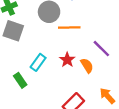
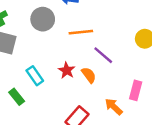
orange line: (69, 28) -> (81, 32), moved
cyan rectangle: (38, 62) -> (35, 76), turned -66

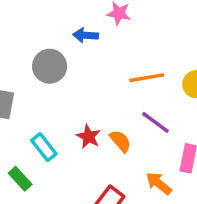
orange line: (81, 32) -> (147, 78), moved
purple line: (103, 55) -> (156, 122), moved

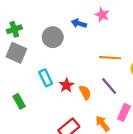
cyan rectangle: (44, 147) -> (46, 78), moved

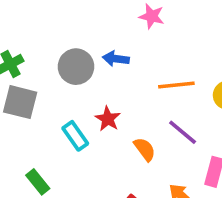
blue arrow: (79, 23) -> (116, 59), moved
red star: (66, 85) -> (108, 119), moved

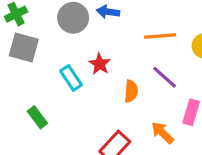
orange semicircle: (145, 149) -> (131, 91), turned 40

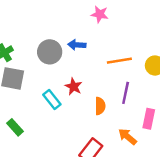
purple line: (164, 77) -> (126, 93), turned 65
green rectangle: (37, 117) -> (15, 127), moved

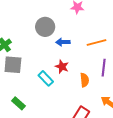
blue arrow: (77, 45) -> (63, 42), moved
gray circle: (50, 52) -> (45, 27), moved

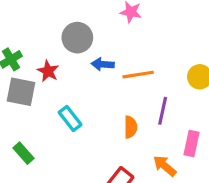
orange line: (96, 43) -> (138, 75), moved
red star: (62, 67) -> (48, 71), moved

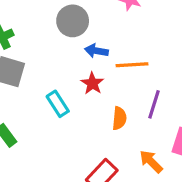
red star: (48, 71) -> (92, 83), moved

